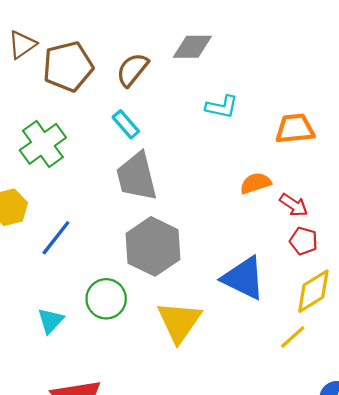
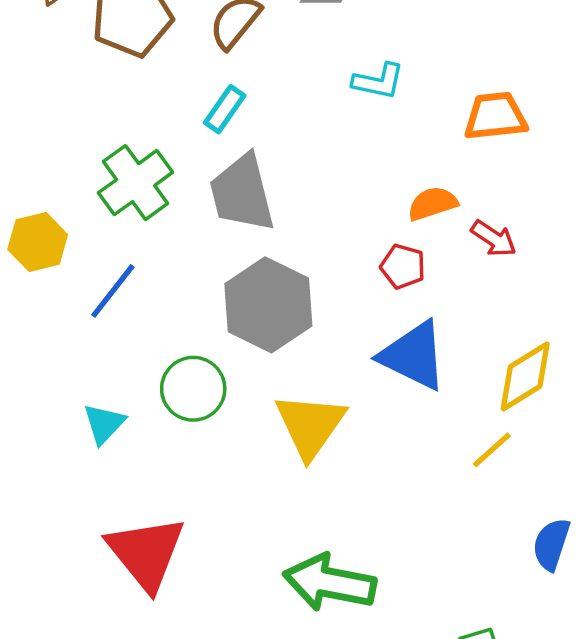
cyan rectangle: (126, 124) -> (225, 109), turned 76
green cross: (43, 144) -> (136, 183), moved
red pentagon: (304, 241) -> (403, 266), moved

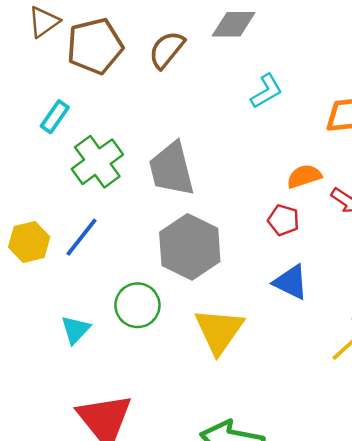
cyan L-shape: (378, 81) -> (266, 91), turned -42
cyan rectangle: (225, 109) -> (55, 117), moved
yellow hexagon: (38, 242) -> (29, 242), moved
blue triangle: (413, 356) -> (291, 282), size x0.7

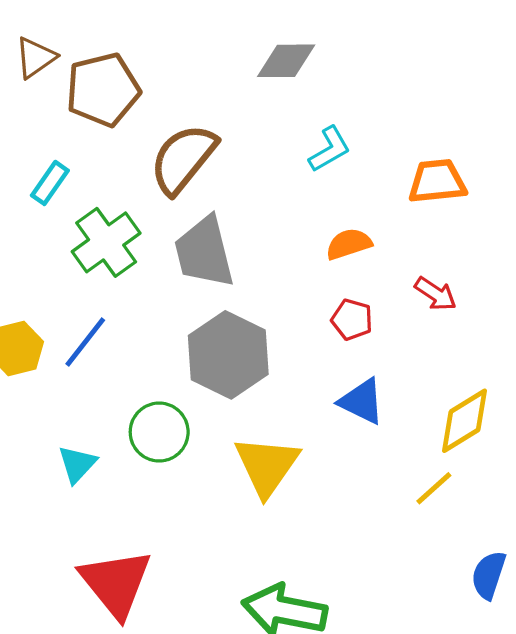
brown semicircle: (167, 50) -> (183, 159), moved, size x1.4
orange semicircle: (304, 176) -> (349, 244), moved

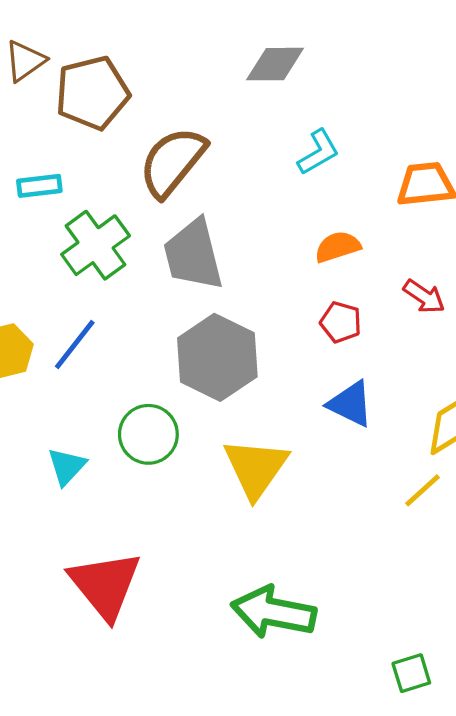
cyan rectangle: (50, 183) -> (39, 186), turned 48

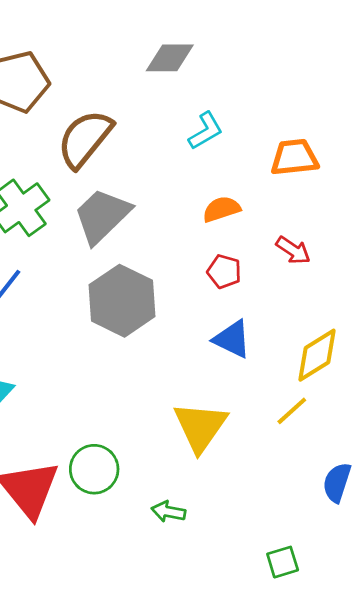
gray trapezoid: (193, 255) -> (102, 216), turned 60
green circle: (148, 434) -> (94, 469), moved
yellow triangle: (256, 468) -> (200, 427), moved
green arrow: (273, 612) -> (168, 512), size x0.5

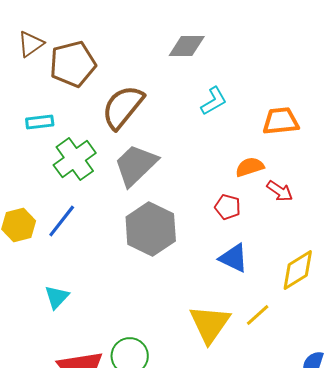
orange semicircle: (222, 209) -> (250, 167), moved
yellow line: (292, 411) -> (258, 315), moved

